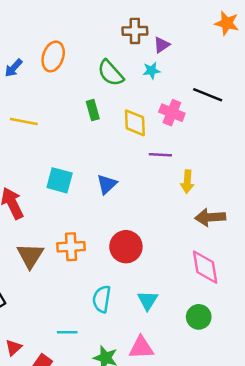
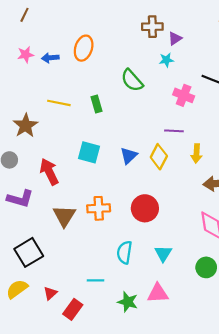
blue arrow: (14, 68) -> (50, 58), turned 42
green semicircle: (111, 73) -> (132, 80), moved
green rectangle: (93, 110) -> (97, 104), moved
yellow diamond: (135, 123) -> (159, 157), moved, turned 30

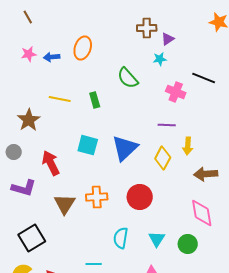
brown line: (24, 15) -> (28, 17), turned -56
blue triangle: (129, 156) -> (125, 148), size x1.6
yellow diamond: (159, 157) -> (163, 158), moved
green circle: (206, 267) -> (188, 244), moved

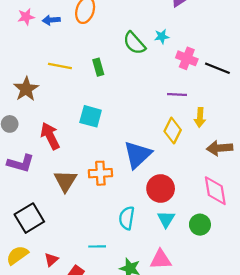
cyan star: (160, 59) -> (162, 36), moved
black line: (204, 78) -> (217, 68), moved
blue triangle: (125, 148) -> (138, 155), moved
red circle: (140, 197) -> (161, 188), moved

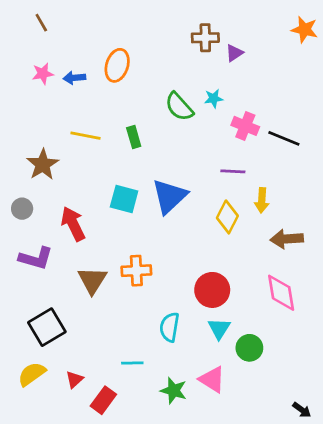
blue triangle: (138, 155) -> (169, 196), moved
green circle: (200, 225) -> (249, 348), moved
pink triangle: (161, 260) -> (212, 380), turned 35

